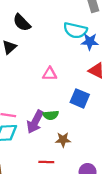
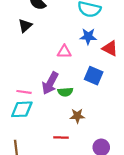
blue star: (90, 42) -> (88, 36), moved
purple arrow: (35, 122) -> (50, 83), moved

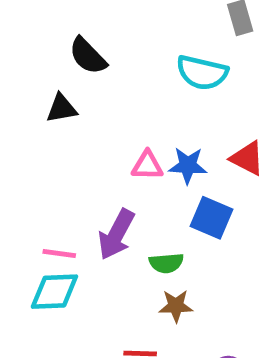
black triangle: (25, 26) -> (62, 108), turned 32
blue star: (88, 36) -> (188, 165), moved
green semicircle: (65, 92) -> (166, 263), moved

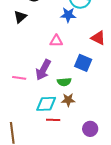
black triangle: (62, 108) -> (20, 17), turned -32
blue star: (188, 165) -> (68, 15), moved
cyan diamond: (54, 292) -> (46, 104), moved

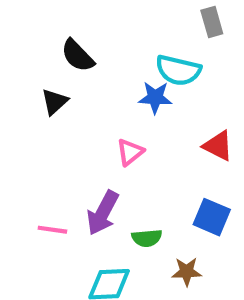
pink triangle: (56, 41) -> (130, 152), turned -40
blue square: (83, 63) -> (212, 217), moved
brown star: (68, 100) -> (187, 272), moved

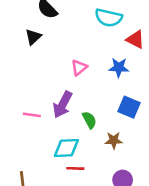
blue star: (155, 98) -> (119, 68), moved
red triangle: (218, 146) -> (135, 39), moved
green semicircle: (147, 238) -> (89, 120), turned -114

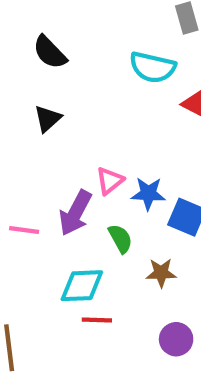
black triangle: (33, 37) -> (48, 119), moved
pink triangle: (79, 68) -> (110, 181), moved
blue star: (119, 68) -> (148, 194), moved

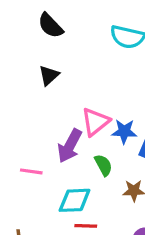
pink triangle: (110, 181) -> (95, 122), size x1.4
pink line: (24, 230) -> (31, 171), moved

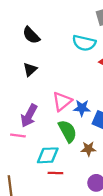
purple arrow: (70, 146) -> (29, 116), moved
green semicircle: (103, 165) -> (68, 131), size x1.5

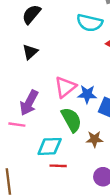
black semicircle: (31, 35) -> (31, 14), turned 84

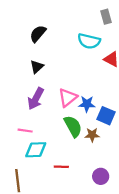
purple arrow: (29, 103) -> (36, 99), moved
brown star: (94, 139) -> (92, 135), moved
cyan diamond: (50, 146) -> (36, 150), moved

